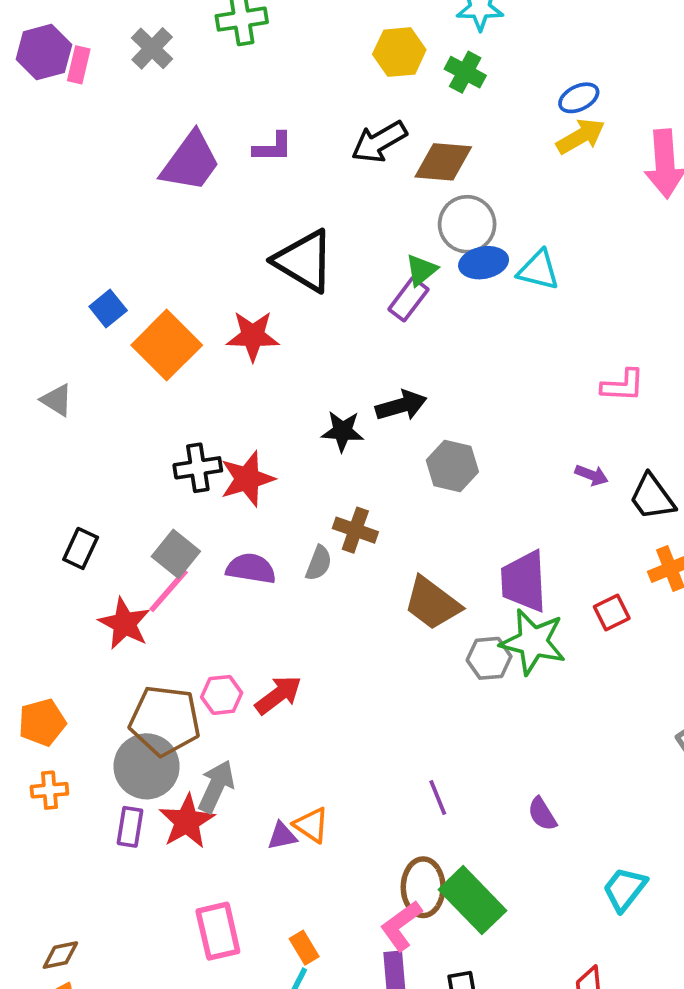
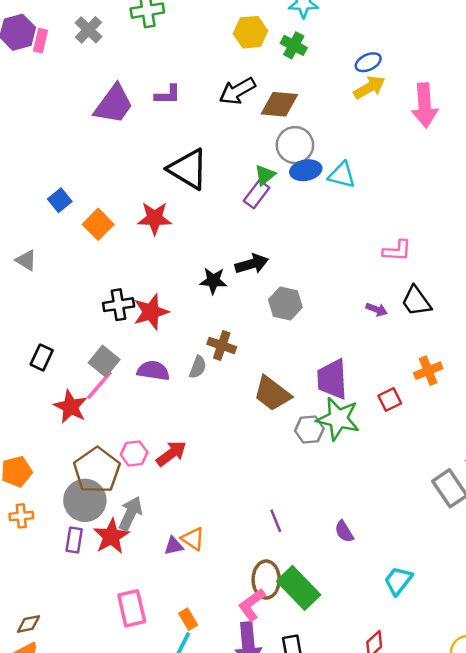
orange square: (167, 345) -> (98, 224), size x0.7
black trapezoid: (652, 497) -> (416, 301), moved
brown pentagon: (165, 721) -> (97, 470), turned 30

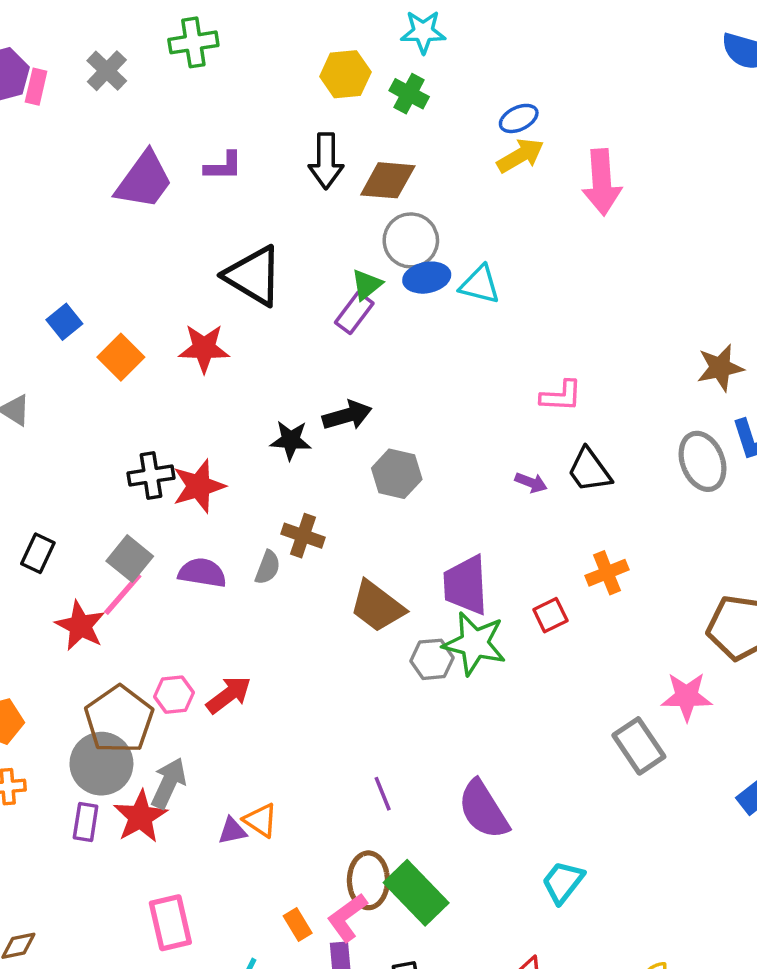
black arrow: (237, 91) -> (326, 161), turned -60
purple semicircle: (344, 532) -> (483, 810), size x1.8
orange rectangle: (188, 619) -> (298, 925), moved

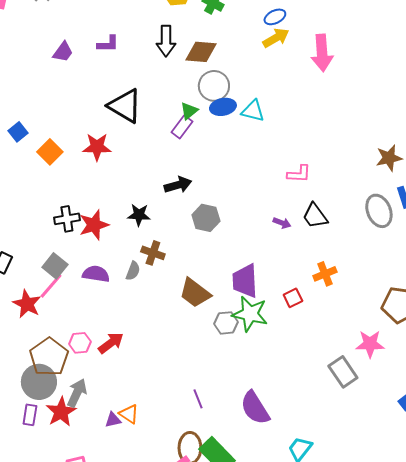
purple trapezoid: (144, 180) -> (63, 52), size x0.6
black star: (291, 440) -> (139, 215), moved

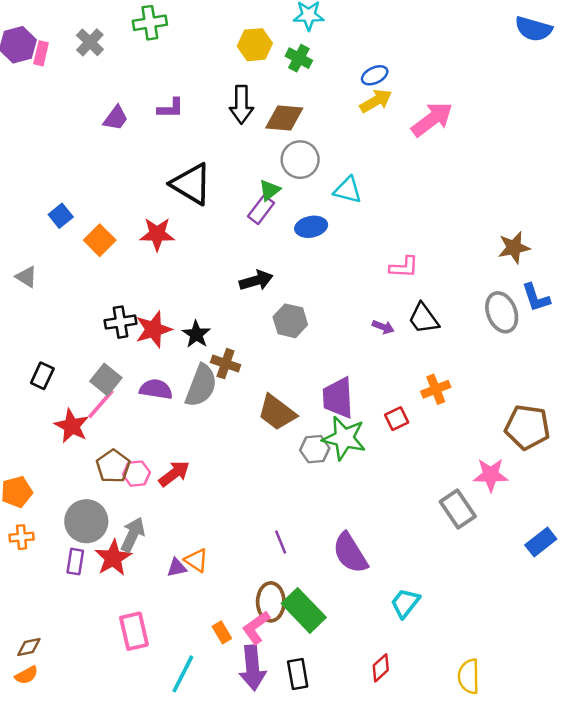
pink arrow: (322, 53) -> (432, 119), turned -123
blue ellipse: (223, 107) -> (311, 227), moved
black star: (139, 215) -> (196, 334), moved, turned 30
gray semicircle: (133, 271) -> (201, 386), size x1.8
brown pentagon: (49, 357) -> (113, 466), moved, size x0.7

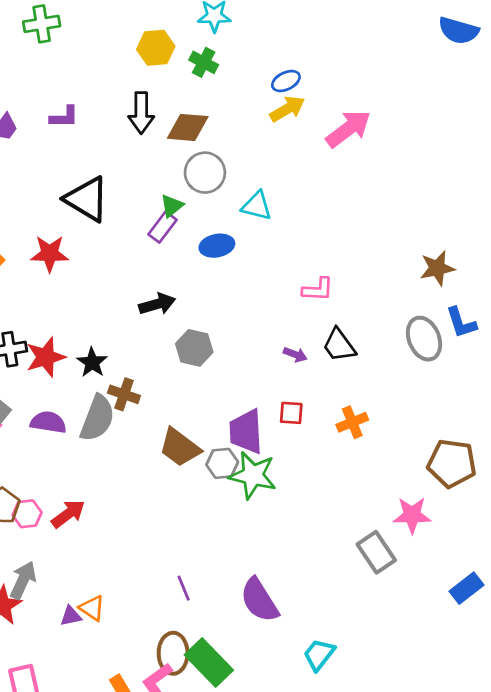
red square: (397, 419) -> (291, 413), moved, turned 30
gray hexagon: (315, 449) -> (222, 463), moved

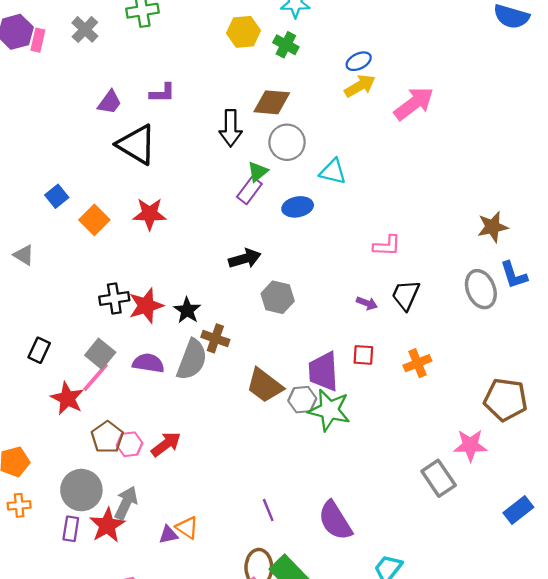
black arrow: (141, 113) -> (231, 128), moved
black triangle: (87, 199) -> (137, 145), moved
black trapezoid: (339, 345) -> (406, 295), turned 60

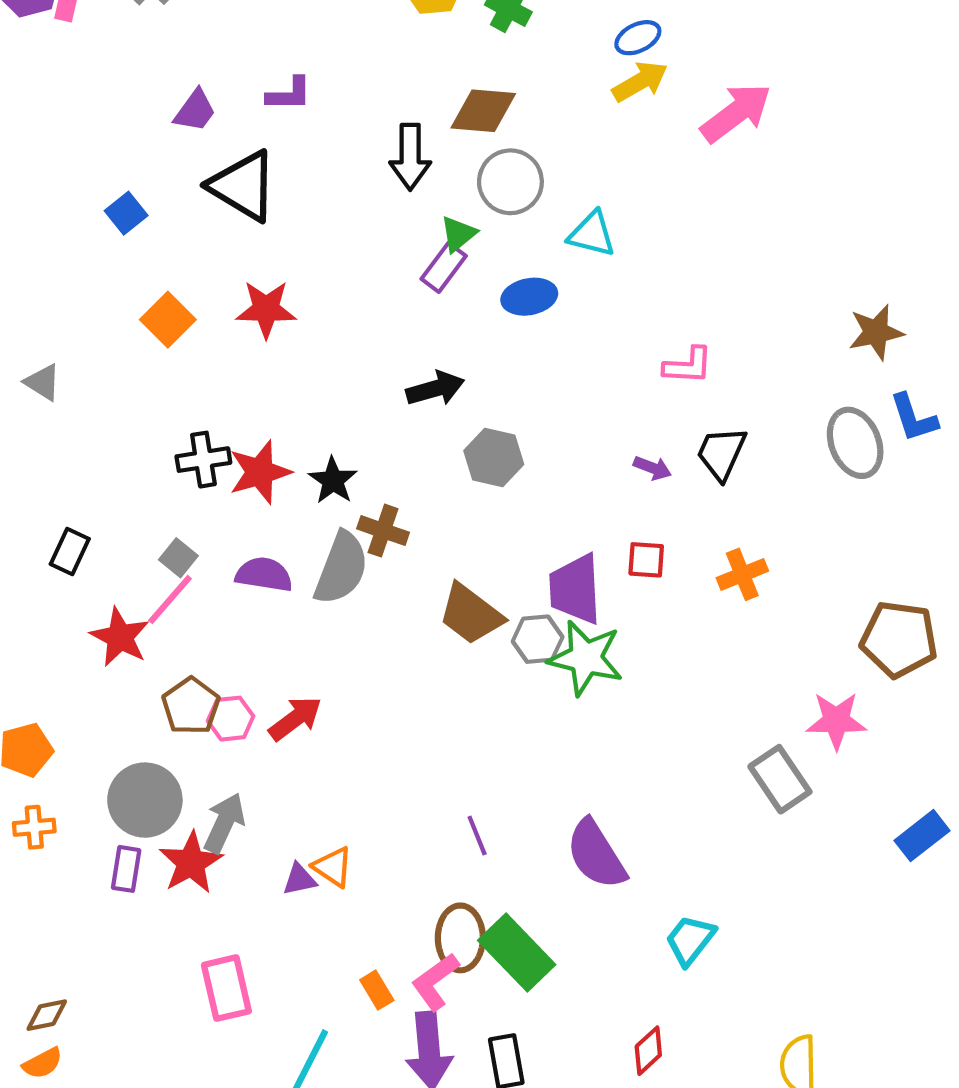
blue square: (57, 196) -> (126, 213), moved
gray square: (100, 354) -> (178, 558), size x0.7

